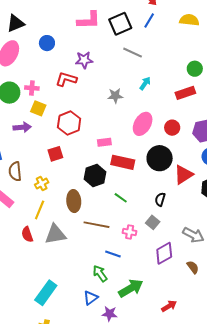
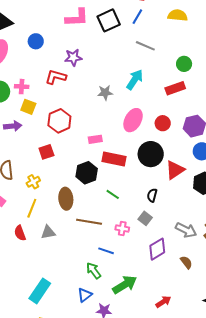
gray line: (133, 53) -> (145, 46), moved
cyan arrow: (145, 83) -> (135, 80), size x1.5
gray triangle: (55, 234) -> (48, 232), size x0.7

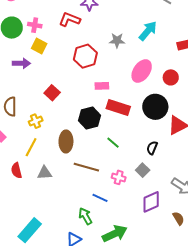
red hexagon: (59, 121) -> (85, 56), moved
red square: (46, 152) -> (52, 93), turned -35

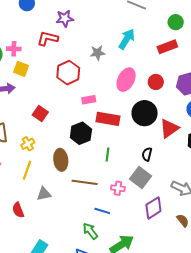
green line: (113, 143) -> (108, 154), turned 64
red semicircle: (16, 170) -> (18, 210), moved
gray square: (143, 170) -> (141, 178), size x1.5

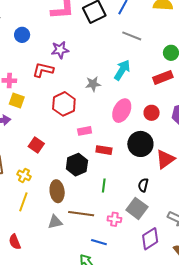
red rectangle: (108, 119) -> (104, 150), size x0.7
yellow cross: (28, 144) -> (24, 175), turned -32
gray triangle: (44, 194) -> (55, 222), moved

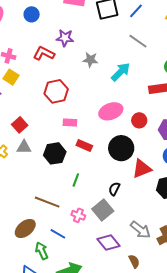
gray star: (93, 84) -> (90, 60), moved
pink ellipse: (122, 111) -> (111, 111), turned 30
brown ellipse: (57, 191) -> (25, 229), moved, turned 45
gray triangle: (55, 222) -> (24, 147), moved
purple diamond: (150, 239) -> (108, 242), turned 70

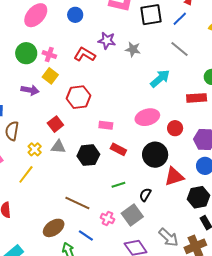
gray star: (90, 60) -> (133, 49), moved
red hexagon: (56, 91) -> (79, 97), moved
green line: (76, 180) -> (118, 185), moved, turned 48

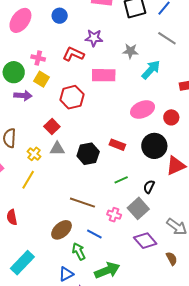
gray star: (133, 49) -> (130, 51), moved
green circle: (26, 53) -> (14, 72), moved
pink rectangle: (106, 125) -> (104, 75), moved, size x1.6

